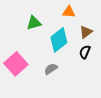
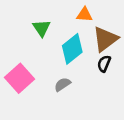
green triangle: (34, 23) -> (42, 28), turned -49
brown triangle: (86, 32) -> (105, 39), size x1.6

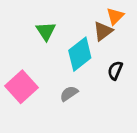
orange triangle: (84, 15) -> (115, 16), moved, turned -49
brown triangle: (105, 39) -> (103, 31), moved, size x0.7

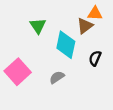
orange triangle: (115, 16) -> (95, 13), turned 48
cyan diamond: (80, 54) -> (66, 45), turned -40

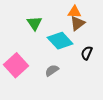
orange triangle: (95, 13) -> (74, 12), moved
cyan diamond: (66, 45) -> (60, 41), turned -55

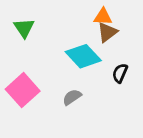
green triangle: (34, 23) -> (24, 28), moved

